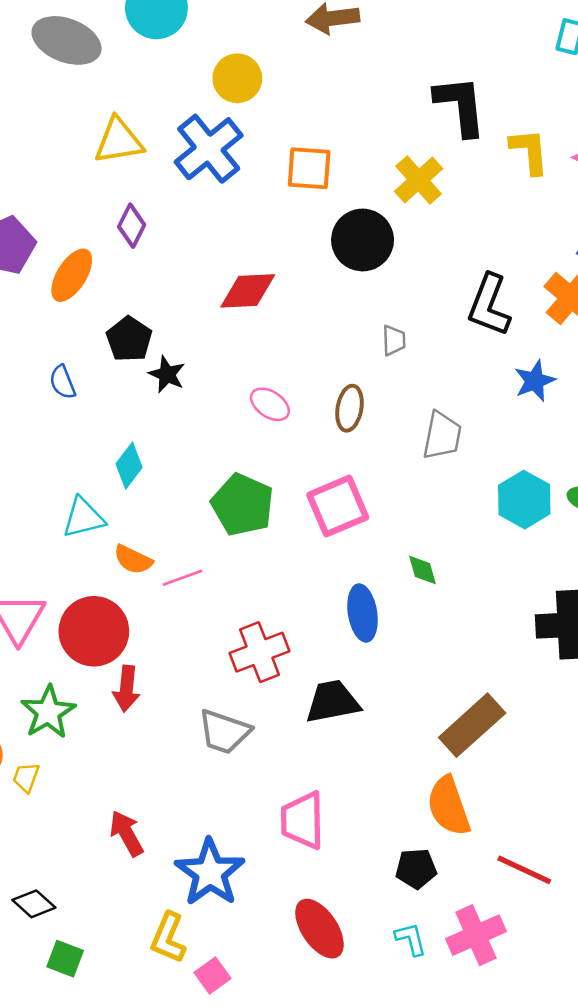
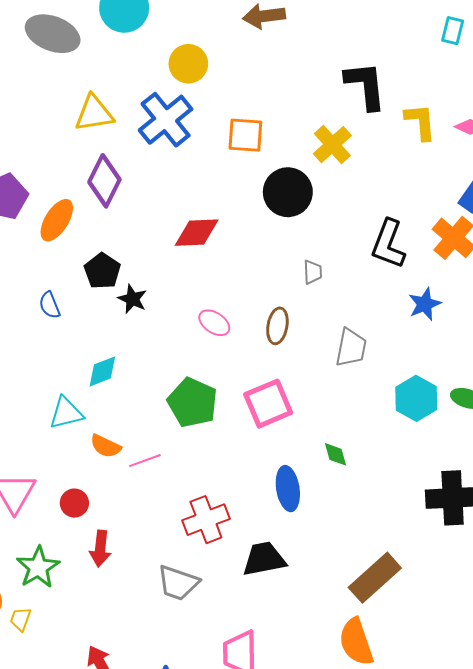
purple diamond: (132, 226) -> (104, 181), size x1.5
cyan diamond: (129, 466) -> (102, 371), turned 32
red circle: (94, 631) -> (74, 503), size x0.5

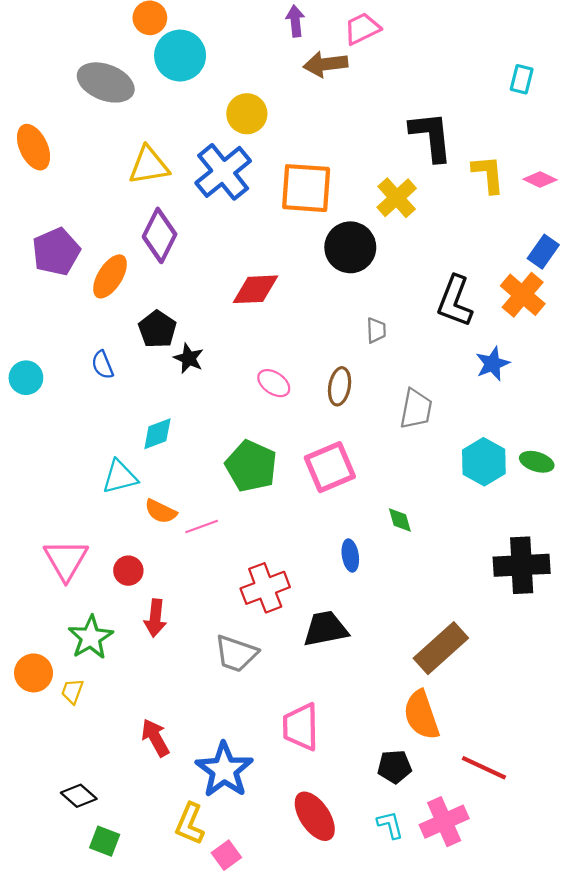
orange square: (245, 135) -> (306, 188), size x1.4
blue ellipse: (288, 489) -> (350, 556), size x0.7

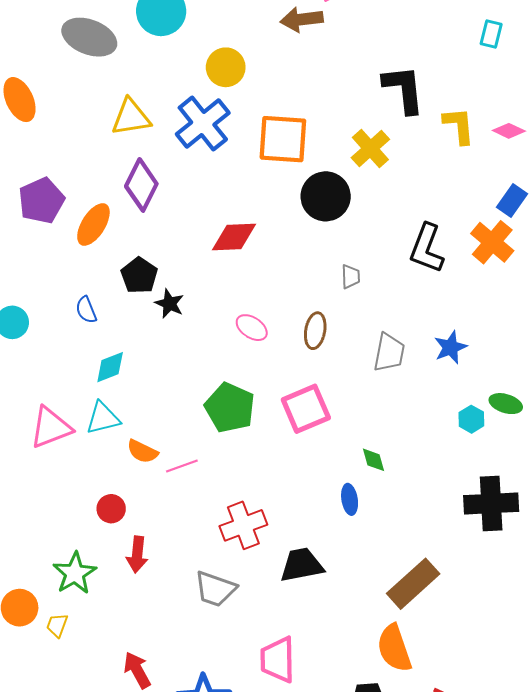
blue star: (493, 364) -> (451, 347), moved
cyan diamond: (157, 434) -> (110, 367), moved
cyan hexagon: (484, 462) -> (471, 419), moved, size x0.6
blue ellipse: (350, 556) -> (350, 499), moved
pink triangle: (66, 560) -> (51, 428), moved, turned 39

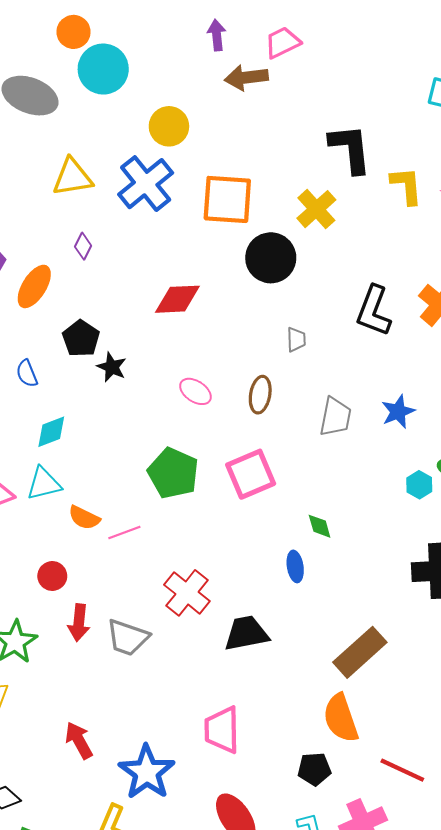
purple diamond: (141, 185) -> (83, 246), size x0.5
red cross: (243, 525) -> (187, 593), turned -30
gray trapezoid: (215, 589) -> (128, 638), moved

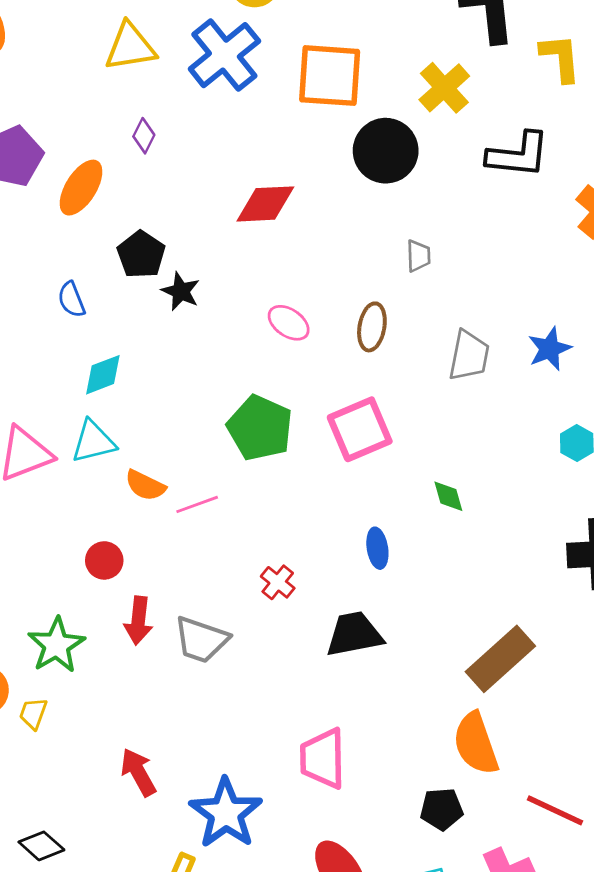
black L-shape: (374, 311) -> (518, 155), moved, turned -105
blue ellipse: (295, 566) -> (377, 548), moved
red cross: (187, 593) -> (278, 582), size x0.6

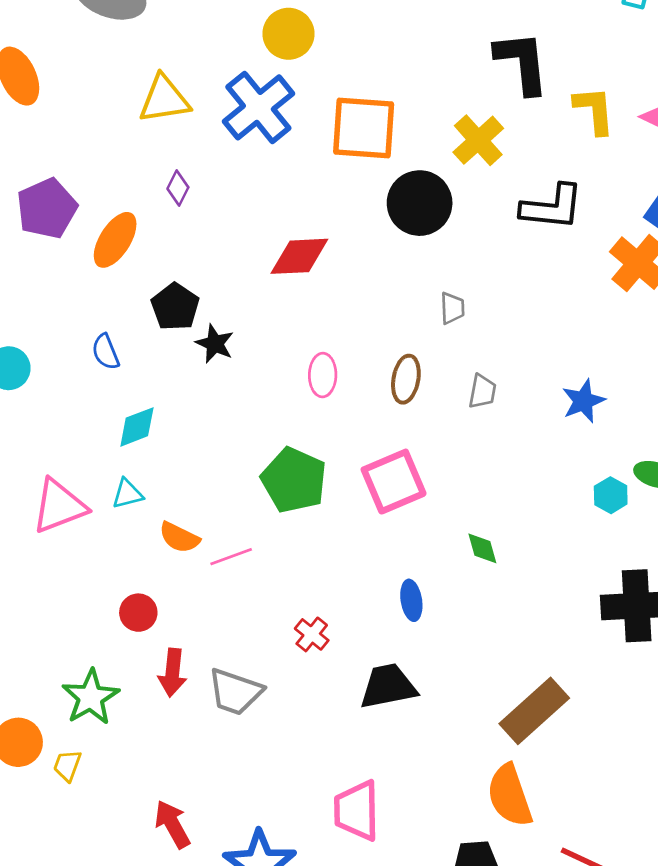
pink ellipse: (289, 323) -> (323, 375), turned 57
gray trapezoid: (469, 356) -> (482, 391), moved, size x0.7
cyan triangle: (93, 442) -> (127, 494), size x0.7

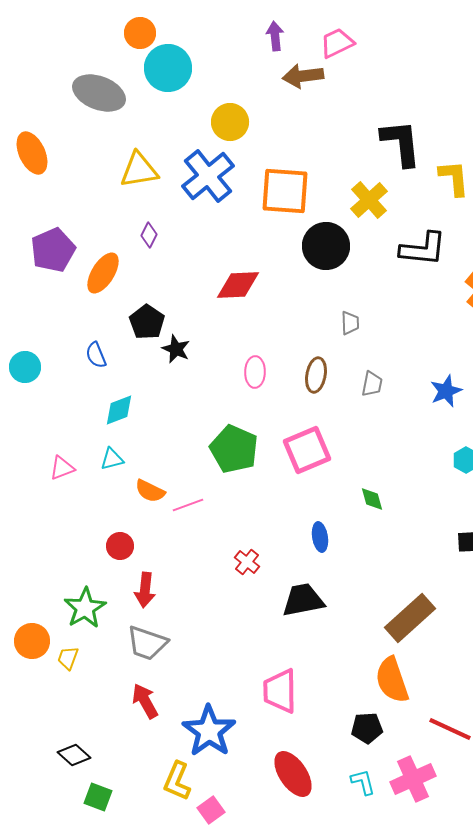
pink triangle: (59, 506) -> (62, 468), size x0.6
gray trapezoid: (235, 692) -> (147, 643), moved

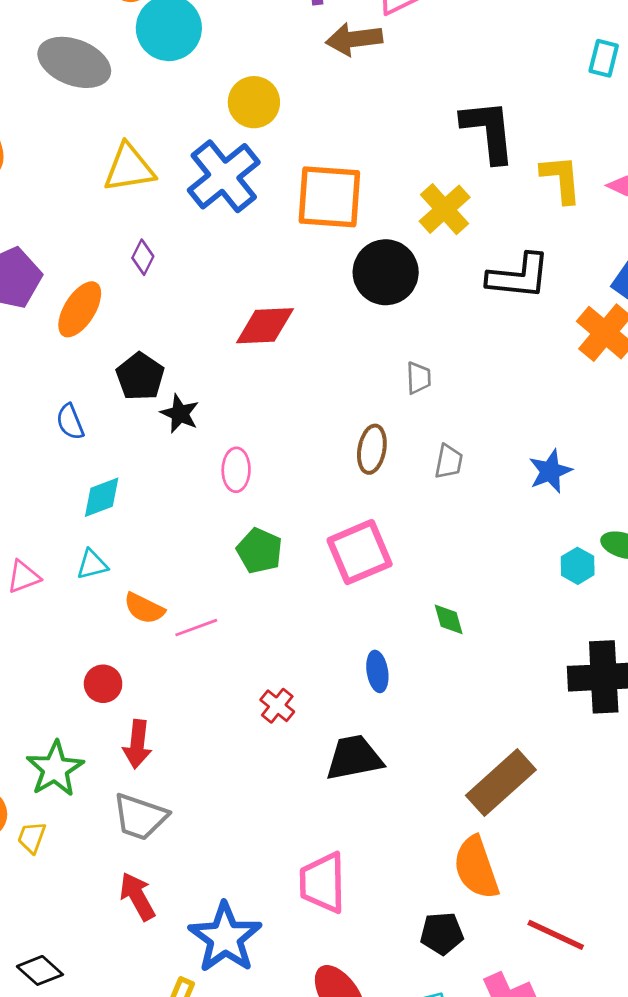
pink ellipse: (255, 372) -> (236, 470), moved
green pentagon: (234, 449) -> (259, 551), size x0.7

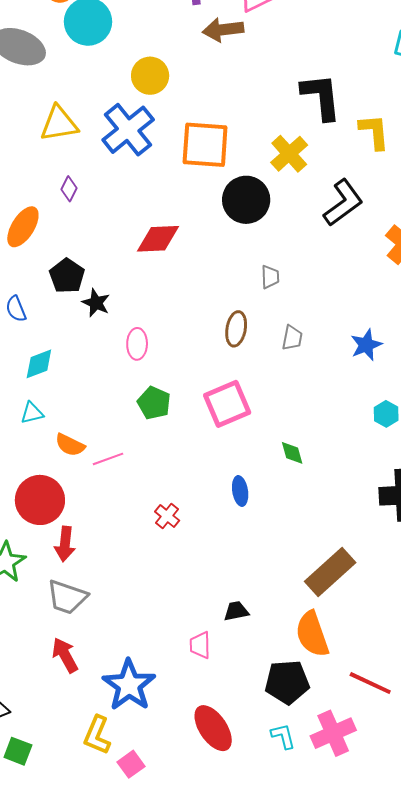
black L-shape: (519, 276) -> (343, 203), turned -42
red circle: (103, 684) -> (40, 500), size x1.8
black trapezoid: (354, 758) -> (236, 611), moved, size x0.6
pink trapezoid: (323, 883) -> (200, 645), size x0.6
black pentagon: (442, 933) -> (287, 682), size x1.4

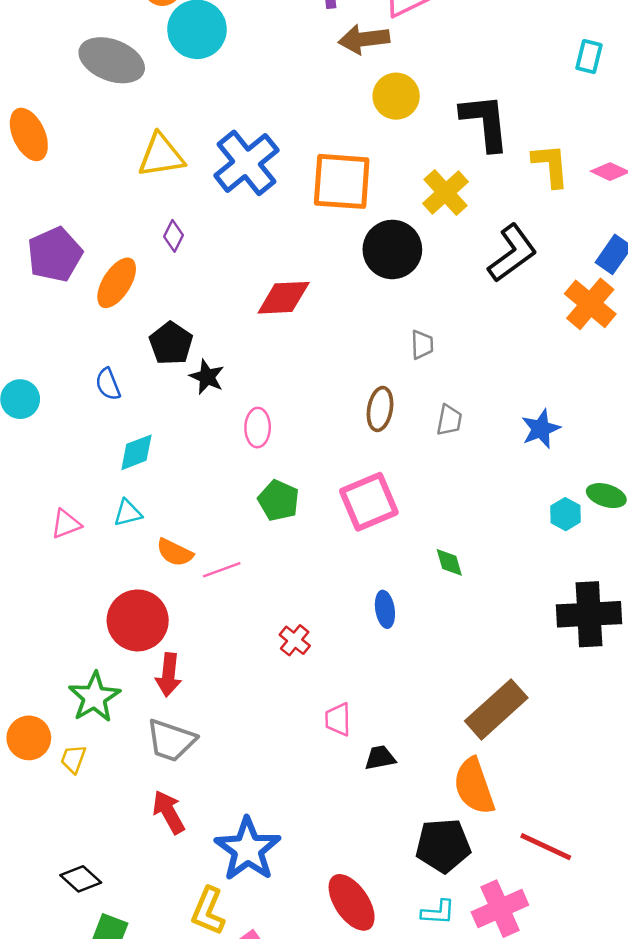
yellow circle: (150, 76) -> (396, 96), moved
pink trapezoid: (200, 645) -> (338, 719), moved
cyan L-shape: (283, 736) -> (438, 912), turned 108

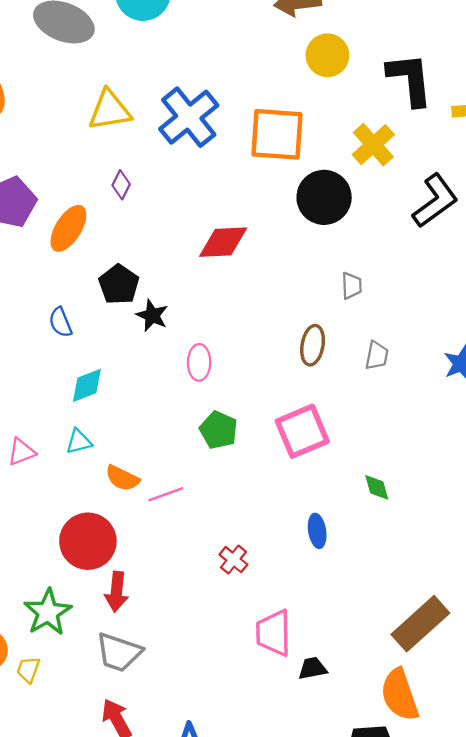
pink trapezoid: (338, 719) -> (274, 633), size x1.5

